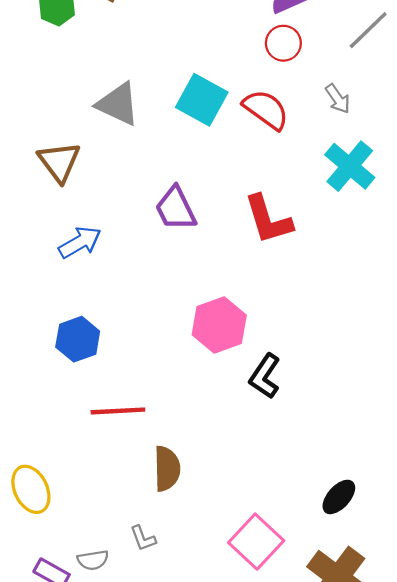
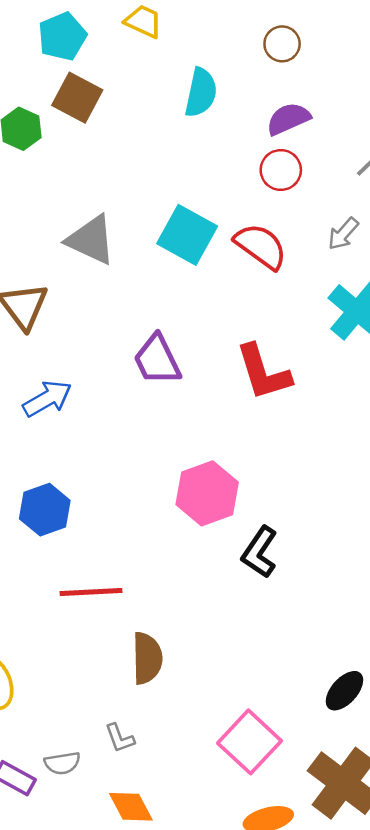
gray arrow: (338, 99) -> (343, 234), turned 76

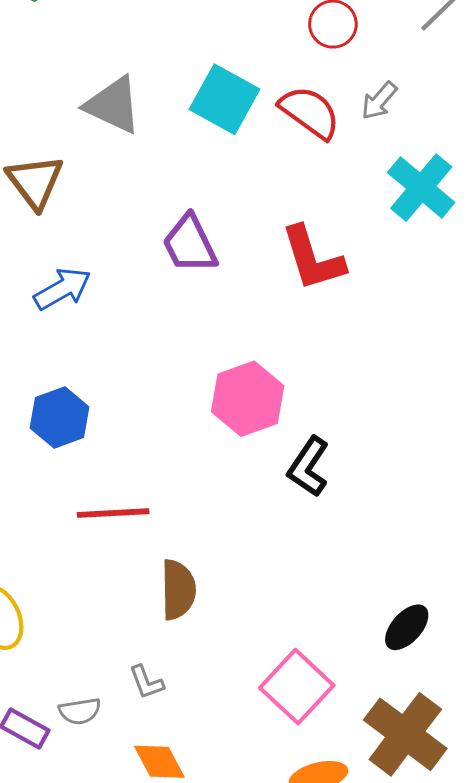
gray arrow: (343, 234) -> (379, 101), moved

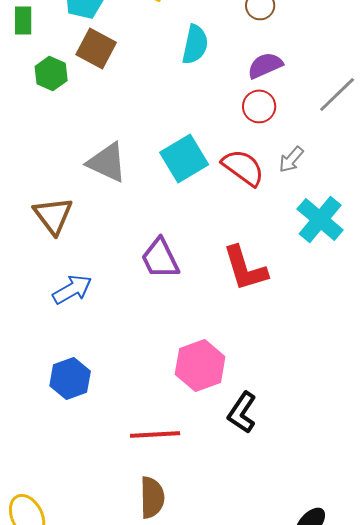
cyan square: (224, 99) -> (184, 158), turned 30
red line: (113, 513) -> (155, 434), moved

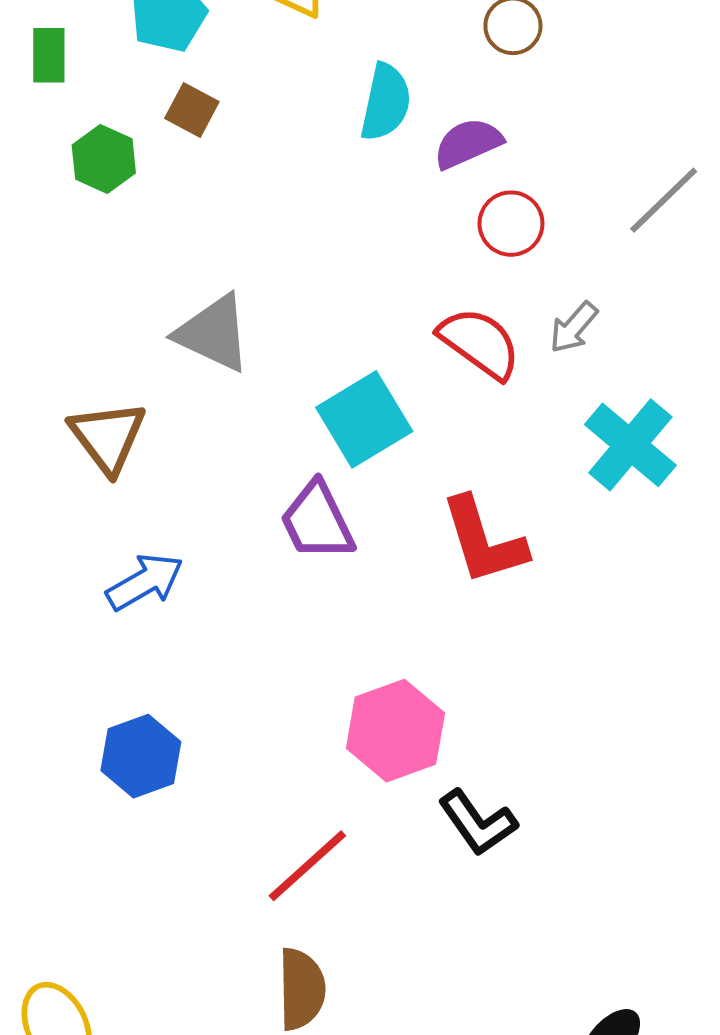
brown square: (96, 48) -> (192, 110), size x0.7
purple semicircle: (265, 65) -> (468, 143), moved
cyan square: (184, 158) -> (364, 419), moved
black L-shape: (242, 412) -> (478, 823), turned -69
red line: (155, 434) -> (307, 866), turned -39

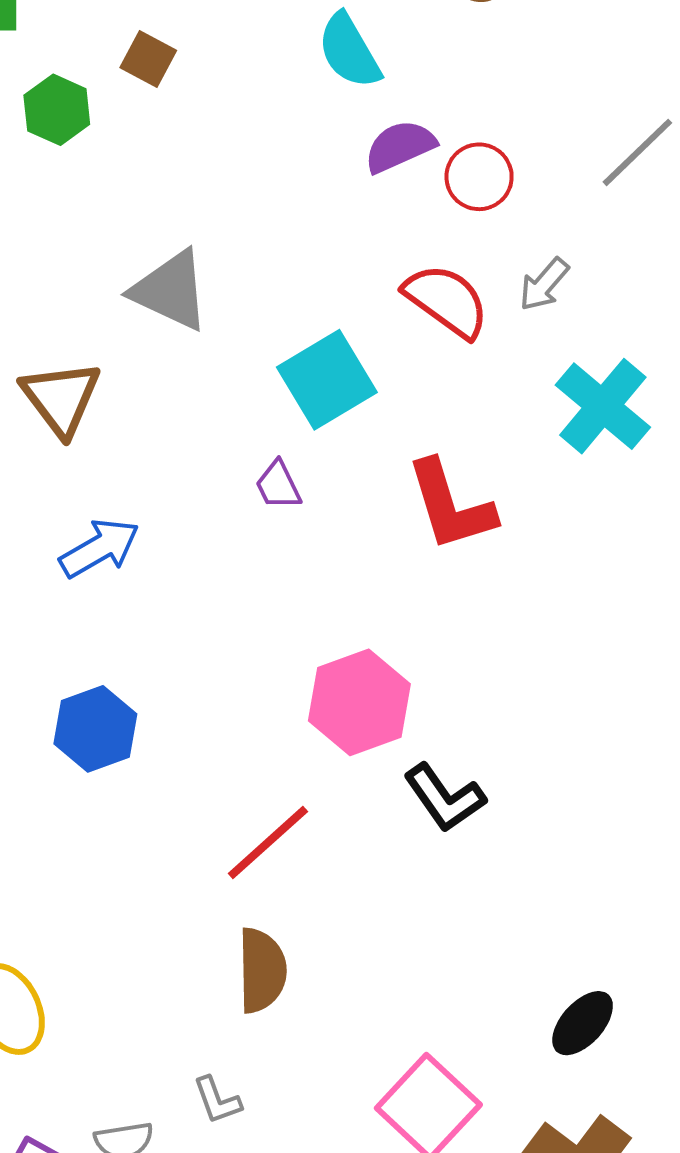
cyan semicircle: (386, 102) -> (349, 51), turned 138
purple semicircle: (468, 143) -> (400, 146), moved
purple trapezoid: (317, 521) -> (278, 485), size x0.6

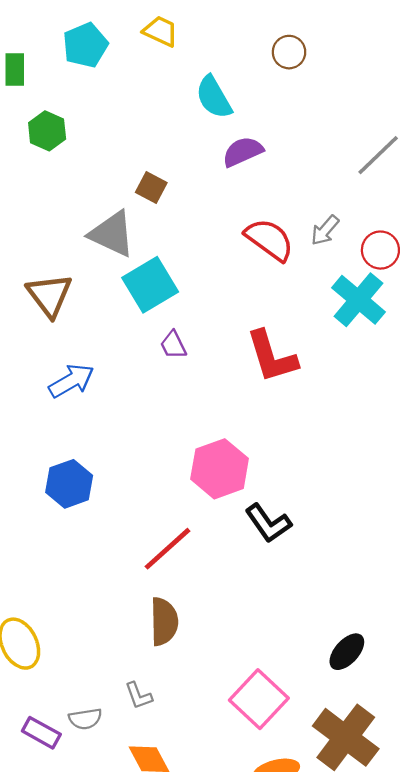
brown square: (148, 59) -> (151, 188), moved
red circle: (479, 177) -> (380, 250), moved
cyan square: (327, 380) -> (150, 285), moved

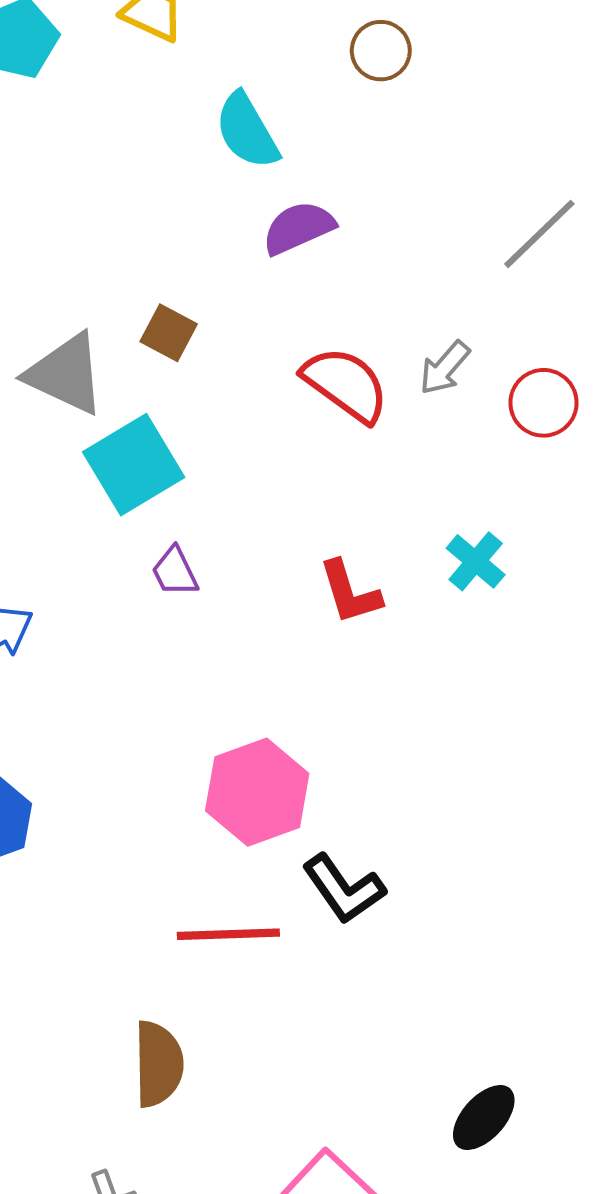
brown square: (151, 188) -> (169, 333), moved
cyan cross: (358, 300) -> (476, 561), moved, size x0.6
red L-shape: (272, 357) -> (350, 592), size x0.7
red line: (167, 549) -> (228, 934), moved, turned 40

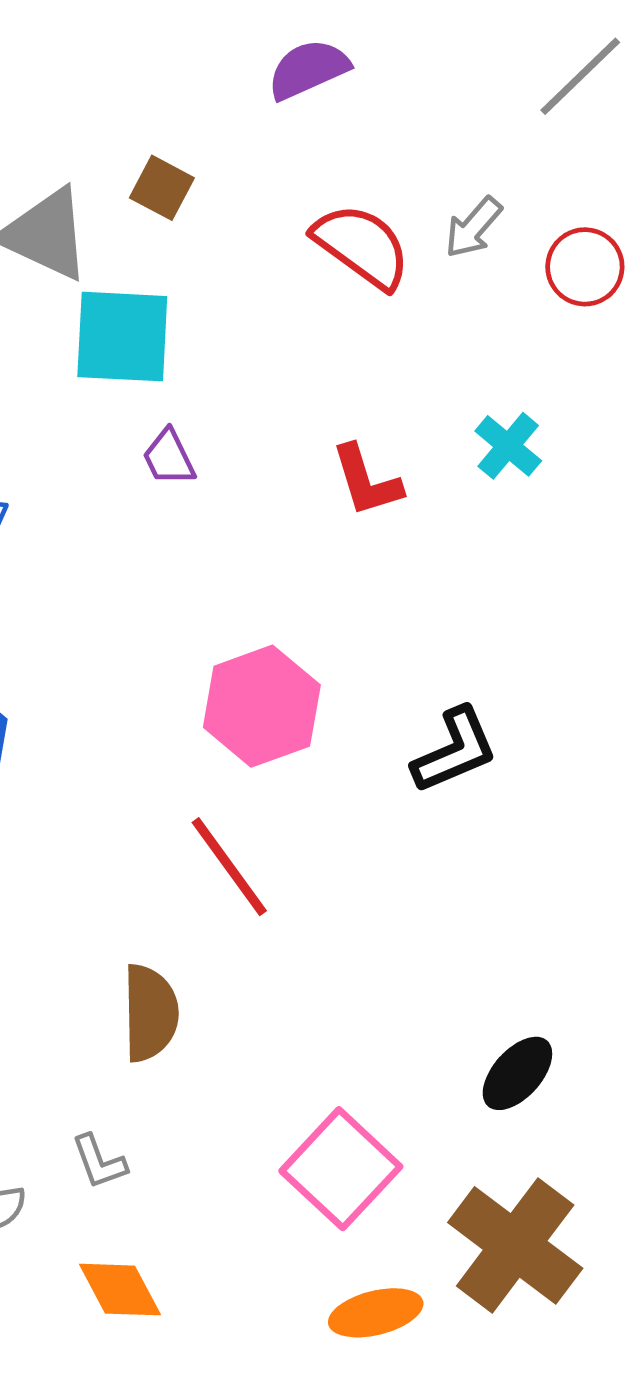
cyan square: (134, 465) -> (122, 337), turned 34
black L-shape: (344, 889) -> (455, 750), moved, turned -78
red line: (228, 934) -> (229, 867), turned 56

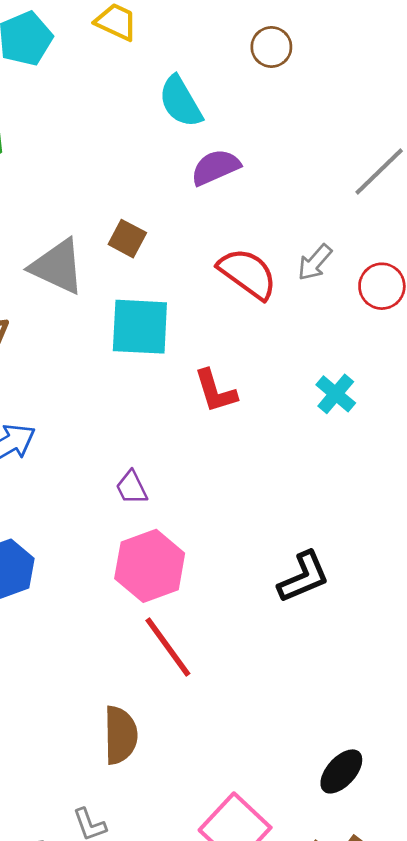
cyan square: (122, 337) -> (140, 327), moved
purple trapezoid: (169, 457) -> (132, 488), moved
red L-shape: (366, 481) -> (215, 391), moved
pink hexagon: (262, 706) -> (150, 566), moved

